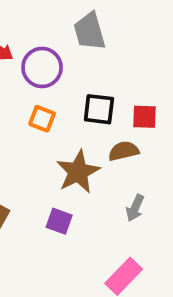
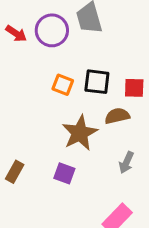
purple circle: (42, 67) -> (52, 30), moved
orange square: (42, 119) -> (63, 85), moved

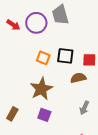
brown star: (80, 133) -> (41, 89), moved

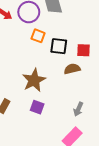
orange square: (43, 58) -> (38, 36), moved
gray arrow: (84, 108) -> (78, 109), moved

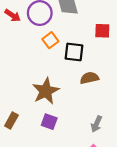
orange square: (38, 36) -> (50, 40), turned 32
red square: (84, 50) -> (102, 31), moved

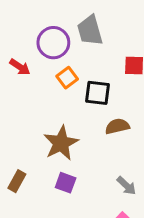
red arrow: (13, 15) -> (20, 67), moved
gray arrow: (96, 124) -> (126, 186), turned -70

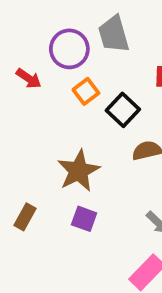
black square: (98, 93) -> (123, 110), turned 36

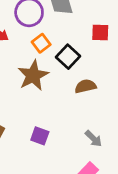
brown star: (79, 171) -> (33, 75), moved

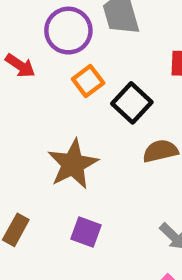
brown star: (33, 75) -> (73, 164), moved

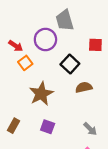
purple circle: (68, 31) -> (45, 39), moved
orange square: (88, 81) -> (25, 63), moved

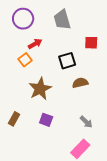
purple circle: (45, 39) -> (23, 19), moved
red arrow: (16, 46) -> (35, 44), moved, turned -64
black square: (70, 64) -> (67, 61), turned 30

